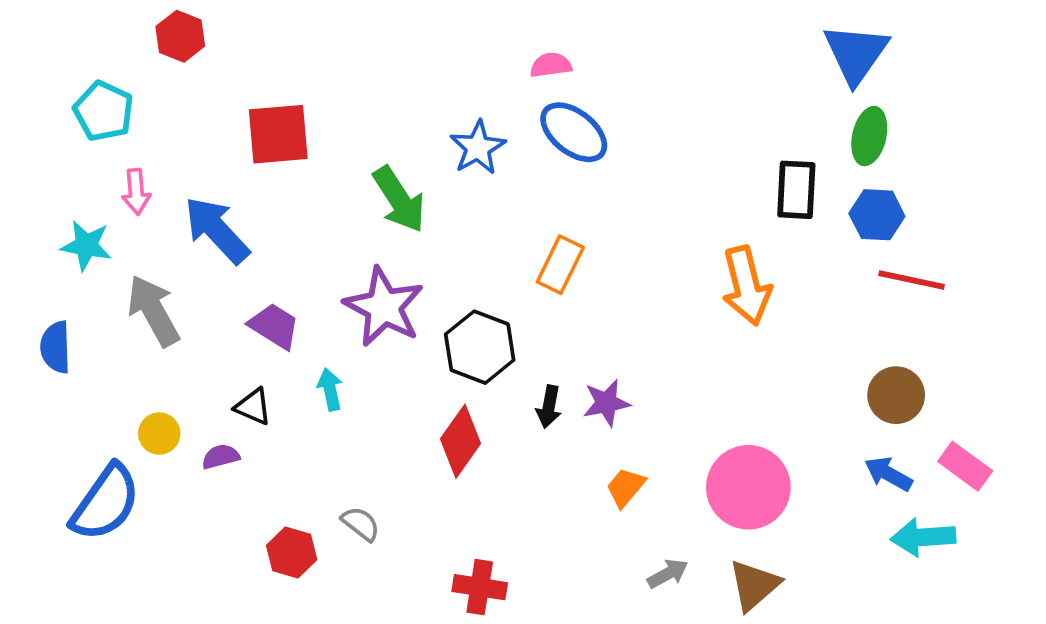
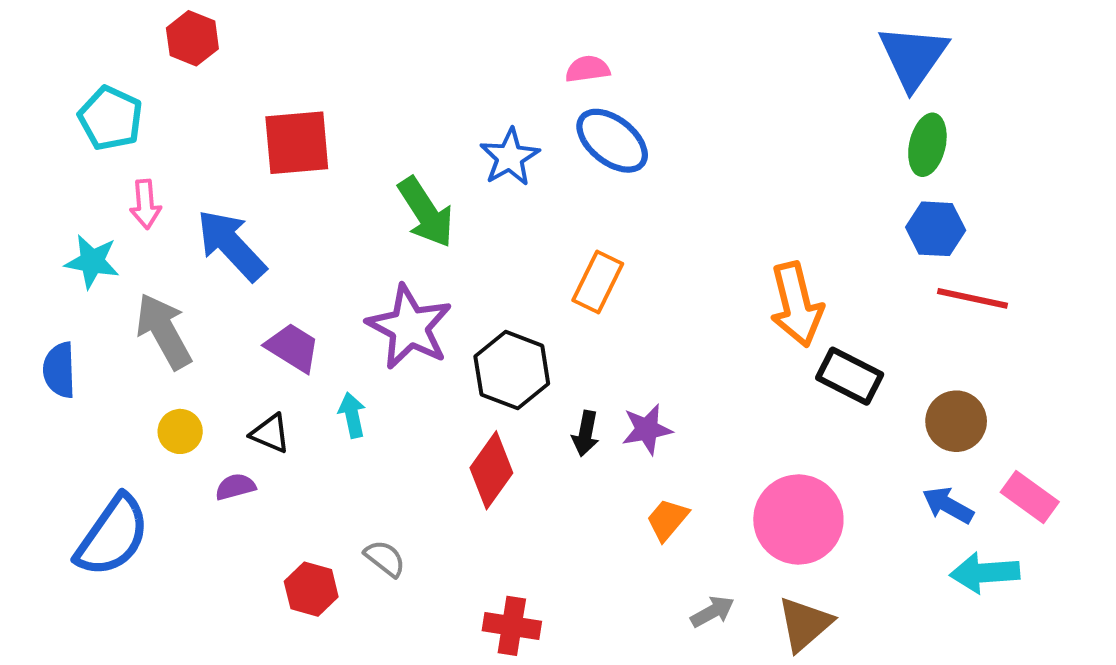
black rectangle: (796, 190) -> (850, 376), moved, turned -66
yellow circle: (159, 434) -> (180, 431), moved

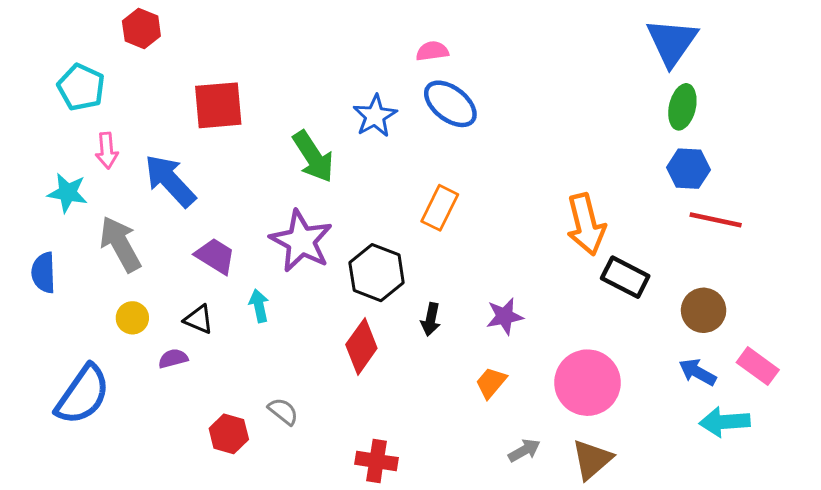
purple star: (647, 429) -> (505, 316), moved

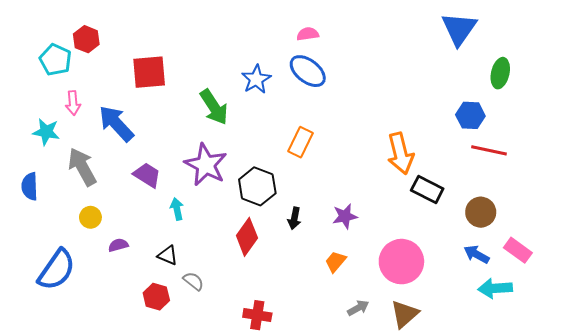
red hexagon: (141, 28) -> (86, 39), moved
pink semicircle: (432, 51) -> (308, 34), moved
green ellipse: (682, 107) -> (500, 73), moved
black triangle: (199, 319) -> (168, 255), moved

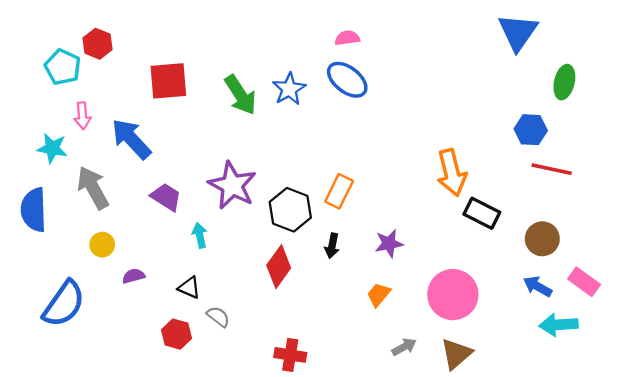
green arrow: (214, 107) -> (240, 95), moved
orange rectangle: (301, 142) -> (339, 191), moved
blue semicircle: (30, 186) -> (34, 210), size x1.4

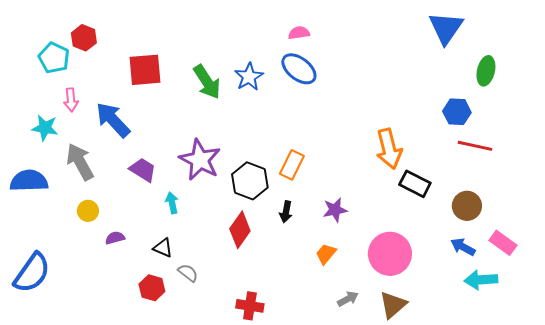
blue semicircle: (34, 210) -> (29, 181), turned 90
blue semicircle: (64, 304) -> (32, 273), moved

